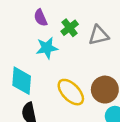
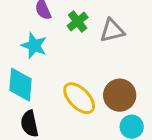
cyan star: (47, 48) -> (34, 46), moved, turned 30

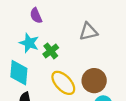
green cross: (78, 22) -> (51, 51), moved

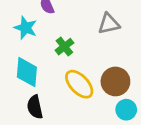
cyan star: (29, 43) -> (26, 28), moved

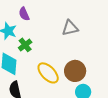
green cross: (64, 47) -> (25, 45), moved

